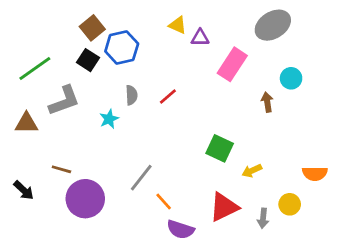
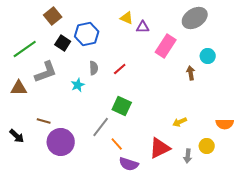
brown square: (92, 28) -> (53, 16), moved
green square: (220, 148) -> (122, 106), moved

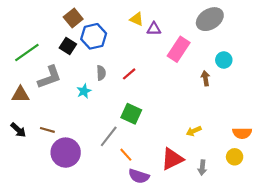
brown square: (53, 16) -> (73, 18), moved
black arrow: (17, 136) -> (18, 130), moved
yellow circle: (207, 146) -> (235, 157), moved

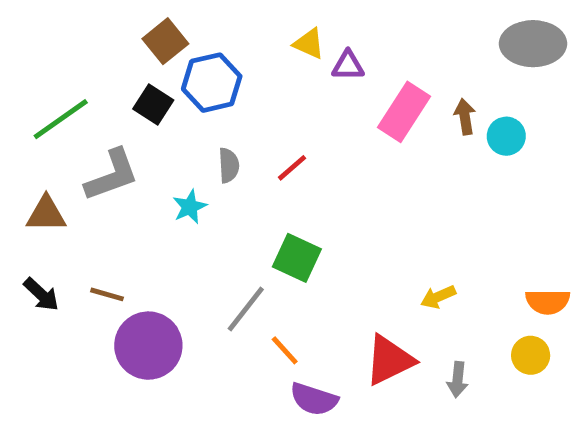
gray ellipse: (210, 19) -> (533, 44), moved, turned 32
brown arrow: (206, 78) -> (465, 117), moved

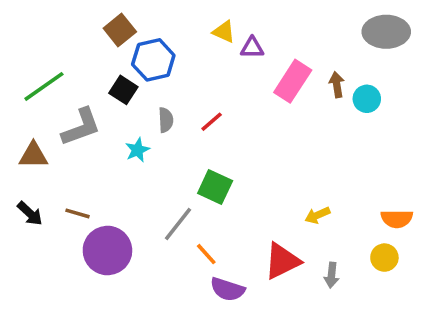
black square: (153, 105) -> (123, 90), moved

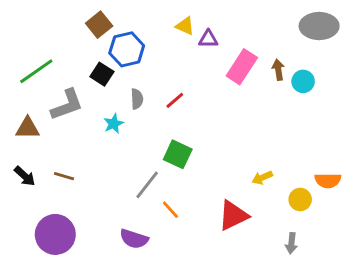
purple circle: (107, 250) -> (55, 234), moved
yellow circle: (384, 258) -> (300, 199), moved
gray arrow: (332, 275) -> (291, 243), moved
purple semicircle: (227, 289) -> (134, 239), moved

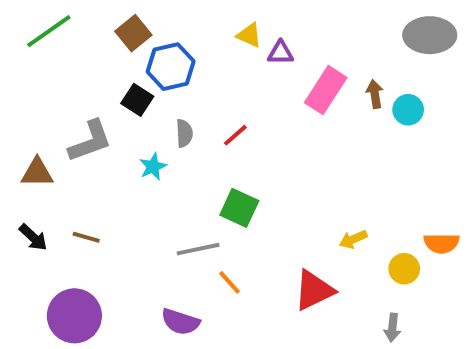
green line: (36, 71) -> (49, 31), moved
gray line: (147, 185) -> (198, 249), turned 40

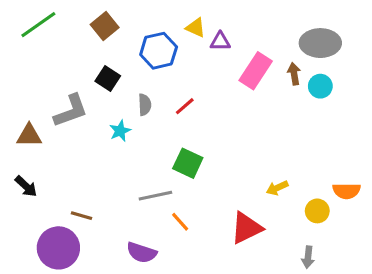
gray ellipse: (430, 35) -> (320, 43), moved
blue hexagon: (171, 67) -> (159, 51), moved
brown line: (86, 237) -> (82, 216), moved

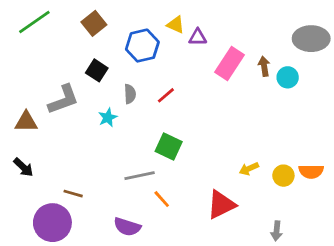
gray ellipse: (320, 43) -> (311, 39), moved
yellow circle: (317, 211) -> (283, 176), moved

